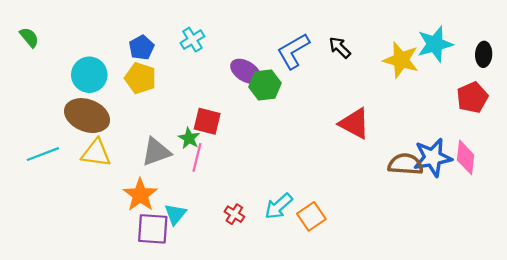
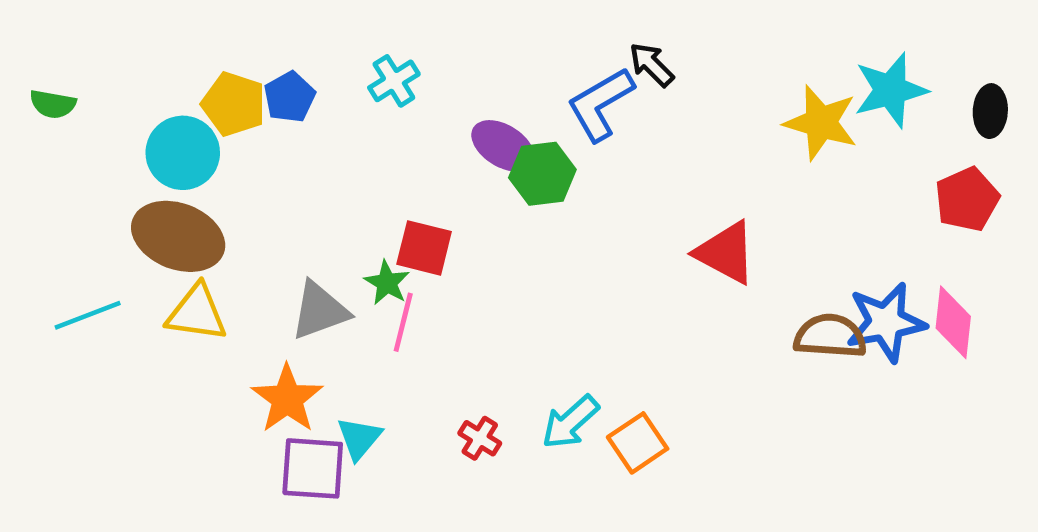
green semicircle: (29, 37) -> (53, 104), moved, turned 140
black arrow: (340, 48) -> (652, 65), moved
yellow pentagon: (140, 78) -> (234, 104), moved

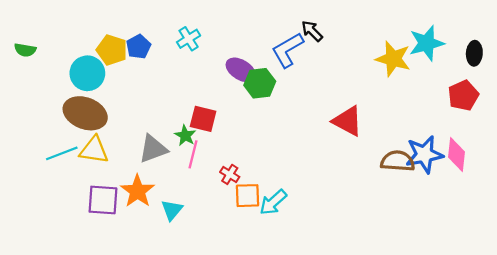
cyan line: (88, 315) -> (62, 153), moved
red cross: (480, 438) -> (230, 174), moved
orange square: (638, 443) -> (247, 196), moved, turned 32
purple square: (313, 468) -> (103, 200), moved

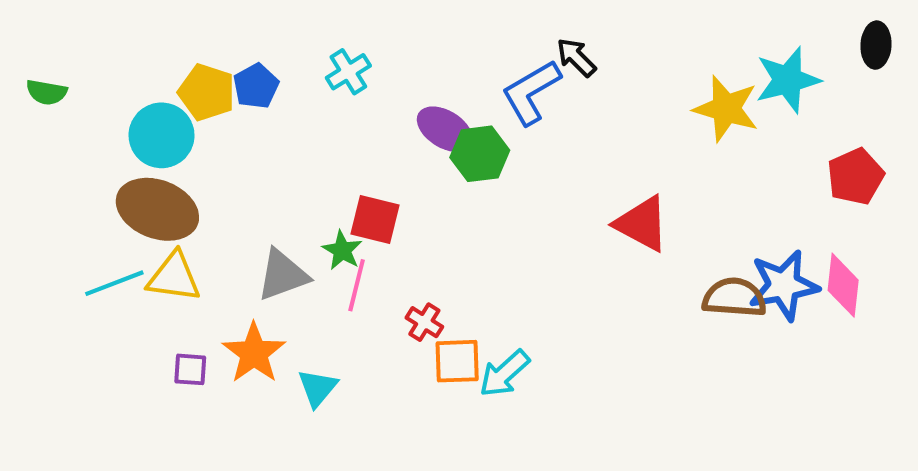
black ellipse: (474, 53) -> (876, 45), moved
purple square: (103, 200) -> (190, 369), size x0.6

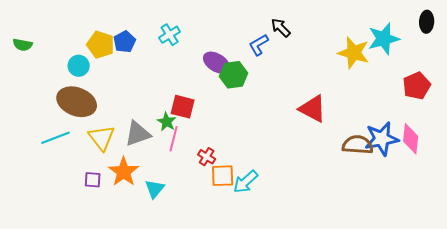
blue L-shape: (531, 92) -> (259, 45), size x0.7
cyan circle: (162, 135) -> (79, 66), size x0.7
yellow triangle: (174, 277) -> (102, 138), moved, turned 44

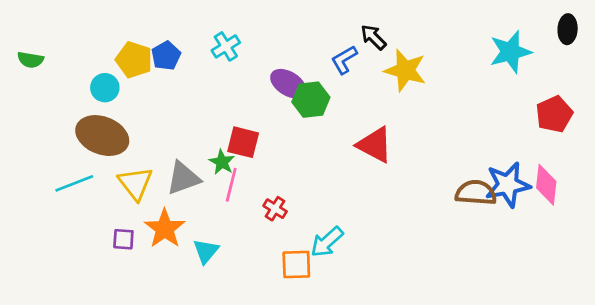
yellow star: (354, 53) -> (405, 70), moved
red triangle: (313, 109) -> (375, 145), moved
orange square: (223, 176) -> (296, 264), moved

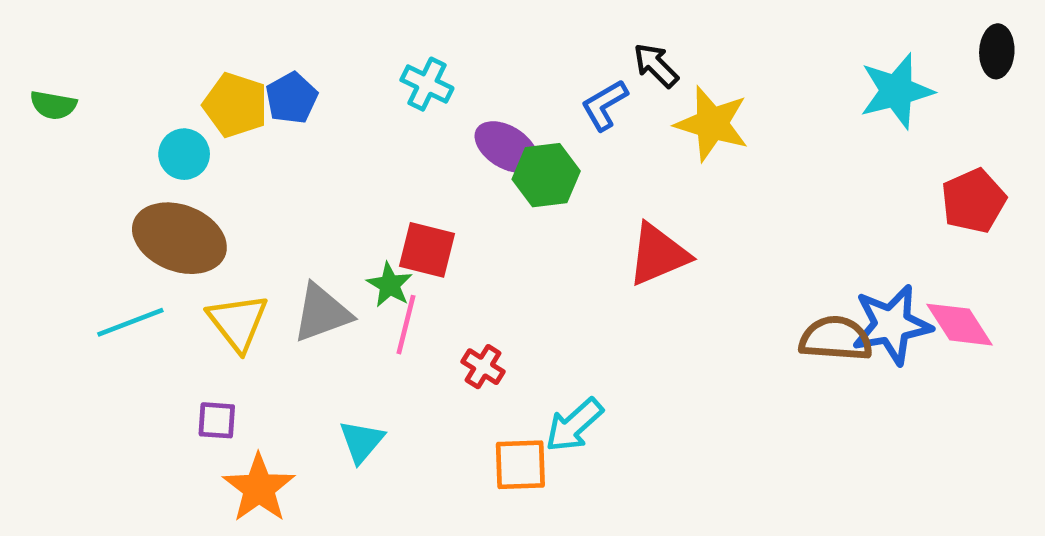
cyan cross: (226, 46) -> (427, 84), moved, turned -32
red triangle: (375, 145) -> (658, 255), turned -51
pink diamond: (546, 185) -> (959, 325), turned -39
orange star: (165, 229) -> (259, 488), moved

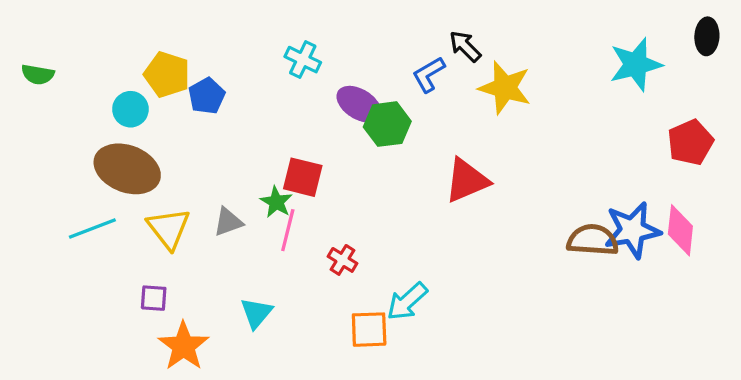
blue pentagon: (292, 98) -> (207, 96), moved
gray triangle: (322, 313) -> (228, 222), size x0.7
pink diamond: (959, 325) -> (680, 230), turned 39

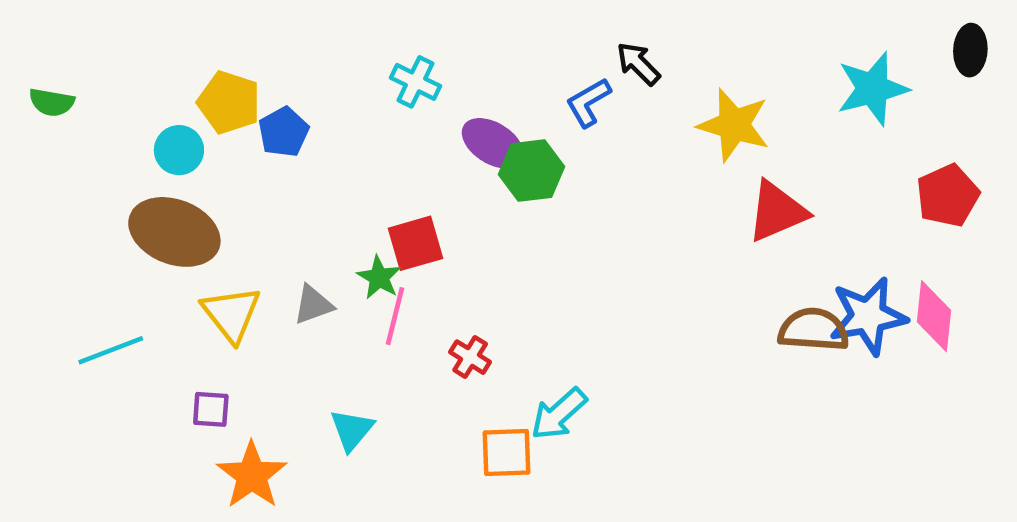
yellow star: (505, 88) -> (734, 125), moved
red square: (303, 177) -> (415, 243), turned -30
red triangle: (467, 180) -> (777, 211), moved
cyan line: (92, 228) -> (111, 350), moved

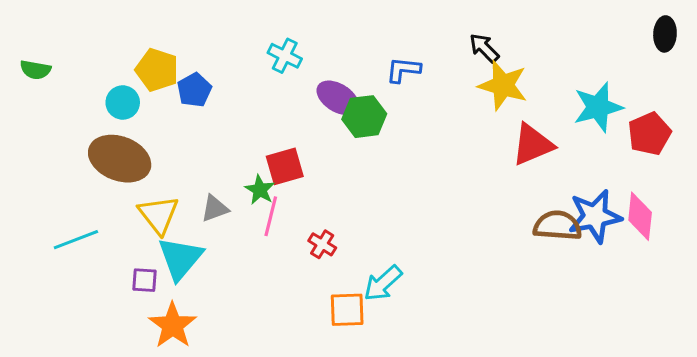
black arrow: (638, 64) -> (484, 48), moved
cyan star: (873, 89) -> (598, 107), moved
blue L-shape: (588, 102) -> (403, 70), turned 36
cyan triangle: (352, 430) -> (180, 258), moved, size x1.5

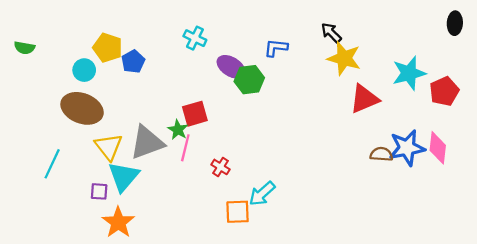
gray triangle: (215, 208) -> (147, 142), size x1.8
brown semicircle: (557, 226) -> (381, 154), size x0.7
cyan line: (76, 240) -> (52, 164), turned -44

